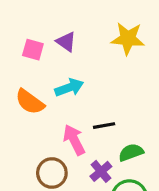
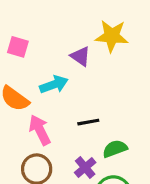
purple triangle: (66, 42) -> (80, 56), moved
pink arrow: (74, 140) -> (40, 130), moved

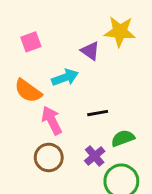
pink square: (18, 47) -> (31, 42), turned -36

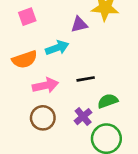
purple triangle: (90, 51) -> (79, 24), turned -48
orange semicircle: (28, 91) -> (25, 59), turned -55
pink arrow: (52, 120) -> (45, 85), turned 105

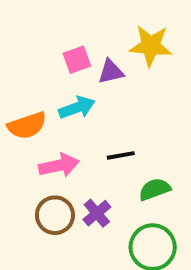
pink square: (27, 17) -> (77, 60), moved
purple cross: (83, 117) -> (97, 213), moved

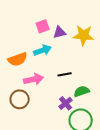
yellow star: (151, 46) -> (84, 35), moved
purple cross: (97, 213) -> (66, 103), moved
brown circle: (55, 215) -> (20, 99), moved

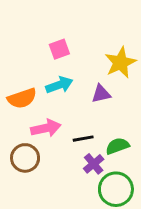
purple triangle: (60, 32) -> (101, 94), moved
yellow star: (84, 35) -> (120, 63), turned -30
black line: (65, 74) -> (83, 139), moved

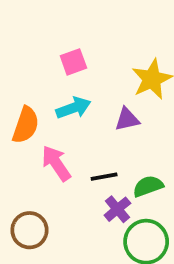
orange semicircle: (22, 98) -> (26, 125), turned -52
pink arrow: (46, 128) -> (56, 163), turned -112
brown circle: (25, 158) -> (29, 230), moved

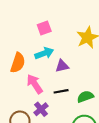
purple triangle: (127, 119) -> (62, 66), moved
purple cross: (117, 209) -> (41, 109), moved

